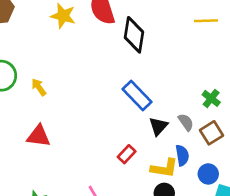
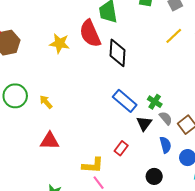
yellow line: (206, 21) -> (174, 36), turned -36
green cross: (211, 98) -> (155, 102), moved
yellow L-shape: (164, 168) -> (93, 165), moved

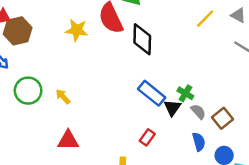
black triangle: (144, 124) -> (172, 108), moved
red rectangle: (121, 148) -> (147, 137), moved

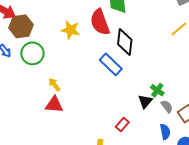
green circle: (28, 91) -> (32, 53), moved
blue rectangle: (152, 93) -> (111, 64), moved
red triangle: (68, 140) -> (54, 105), moved

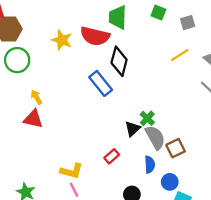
red semicircle: (100, 22) -> (95, 36), turned -64
gray semicircle: (167, 106) -> (155, 137), size x1.6
red rectangle: (122, 125) -> (112, 156), moved

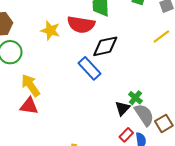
black diamond: (119, 61) -> (105, 46), turned 68
yellow arrow: (36, 97) -> (31, 85), size x1.6
red rectangle: (112, 156) -> (126, 135), moved

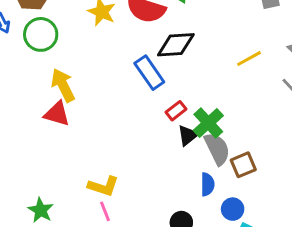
yellow line: (161, 36) -> (249, 59), moved
green cross: (135, 98) -> (208, 123), size x1.5
red rectangle: (126, 135) -> (176, 111), moved

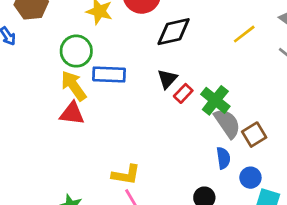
green circle: (41, 34) -> (76, 51), moved
blue rectangle: (149, 73) -> (109, 75), moved, turned -44
black triangle: (188, 135) -> (167, 79), moved

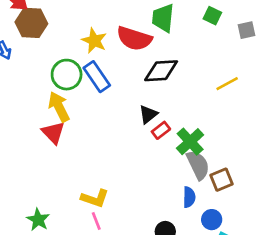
blue rectangle: (109, 75) -> (97, 77), moved, turned 44
red triangle: (72, 113) -> (53, 133), turned 30

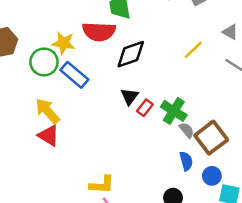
green circle: (67, 75) -> (44, 62), moved
gray semicircle: (198, 165) -> (187, 130), size x0.6
brown square: (222, 180) -> (211, 138), size x1.5

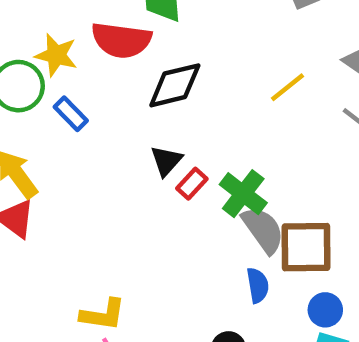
blue rectangle: (74, 75) -> (71, 114), size x0.7
gray semicircle: (187, 130) -> (263, 230), size x1.6
brown square: (211, 138) -> (306, 247), turned 32
blue circle: (212, 176) -> (325, 310), moved

